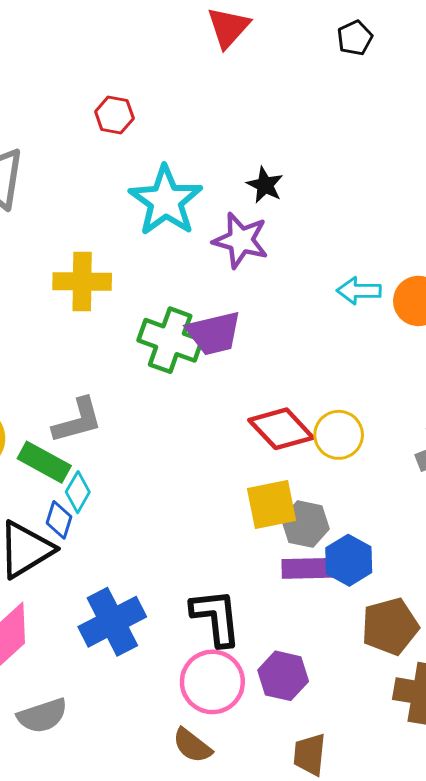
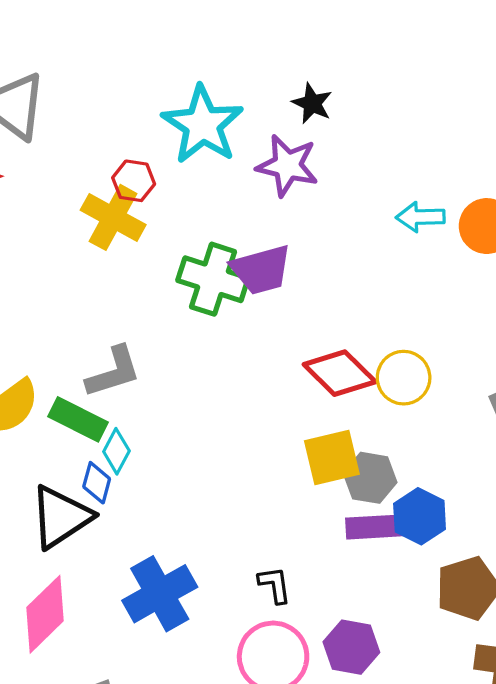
red hexagon: (114, 115) -> (134, 181), moved
yellow cross: (82, 281) -> (113, 217), turned 30
black L-shape: (216, 617) -> (275, 585), size x0.6

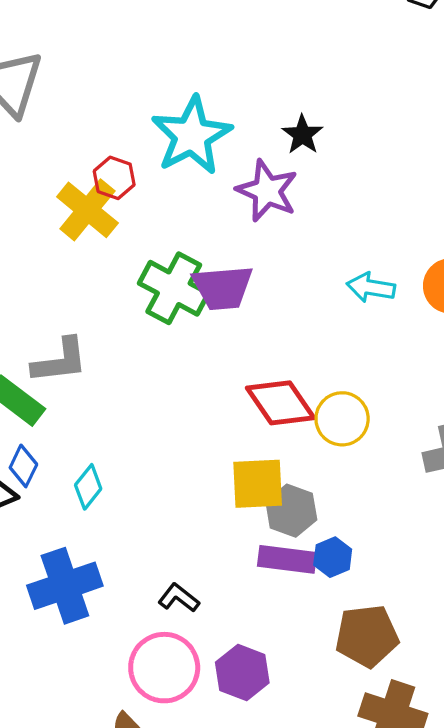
cyan arrow: (420, 217) -> (371, 287), moved
cyan diamond: (116, 451) -> (88, 487), moved
blue hexagon: (420, 516) -> (333, 557), size x0.7
black L-shape: (275, 585) -> (179, 598), turned -54

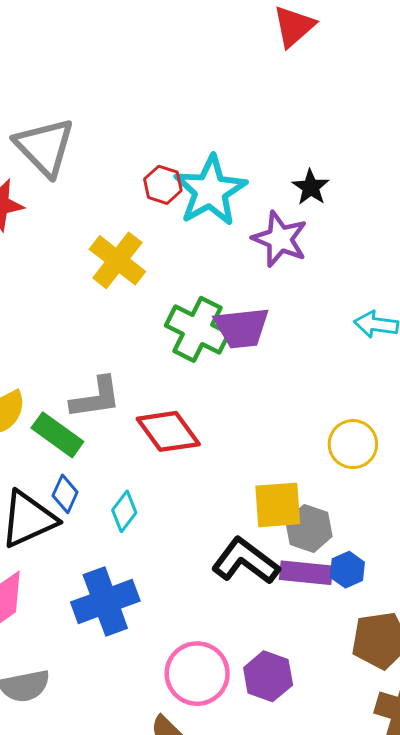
red hexagon: (114, 178) -> (163, 185), moved
red diamond: (280, 403) -> (168, 431), moved
black L-shape: (179, 598) -> (245, 561), moved, size x1.8

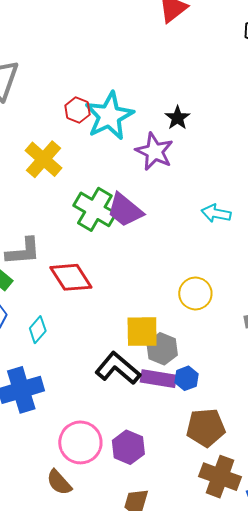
purple trapezoid: (242, 328) -> (125, 210), turned 42

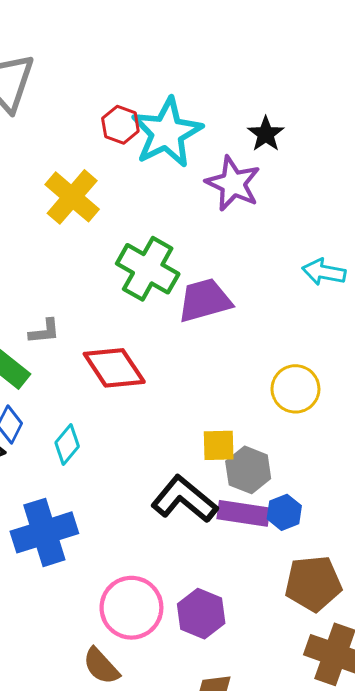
purple trapezoid: (125, 210) -> (205, 300), moved, turned 126
gray L-shape: (23, 251) -> (44, 331), size x0.6
yellow square: (142, 332) -> (219, 445), size x0.7

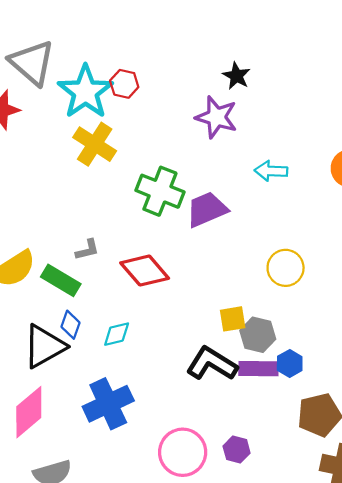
cyan star: (167, 133) -> (85, 92), moved
cyan arrow: (324, 272) -> (271, 171), moved
cyan diamond: (67, 445) -> (117, 334), turned 44
purple hexagon: (201, 614) -> (237, 450), size x0.7

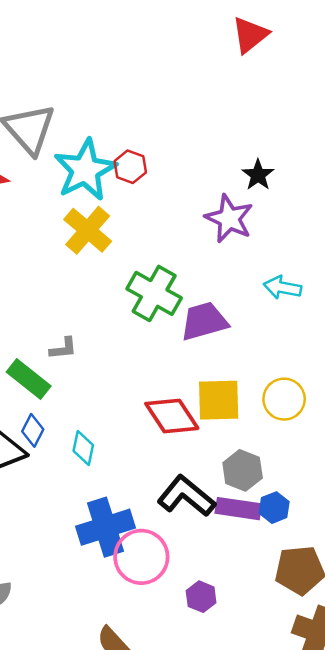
red diamond: (145, 271) -> (172, 416), moved
yellow square: (233, 319) -> (219, 400), moved, size x1.5
cyan diamond: (117, 334) -> (83, 448), turned -72
blue cross: (108, 404) -> (105, 527), moved
pink circle: (183, 452) -> (141, 557), moved

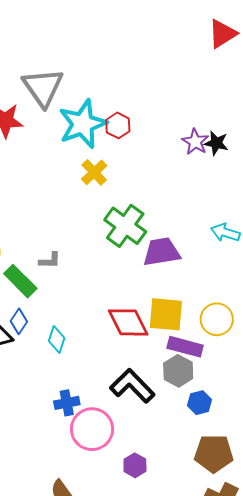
black star: (258, 175) -> (216, 143), turned -30
purple star: (229, 219) -> (195, 142), moved, size x0.7
yellow cross: (88, 230) -> (94, 172), moved, size x0.7
purple rectangle: (238, 509) -> (185, 347), moved
blue cross: (105, 527) -> (67, 403), size x0.6

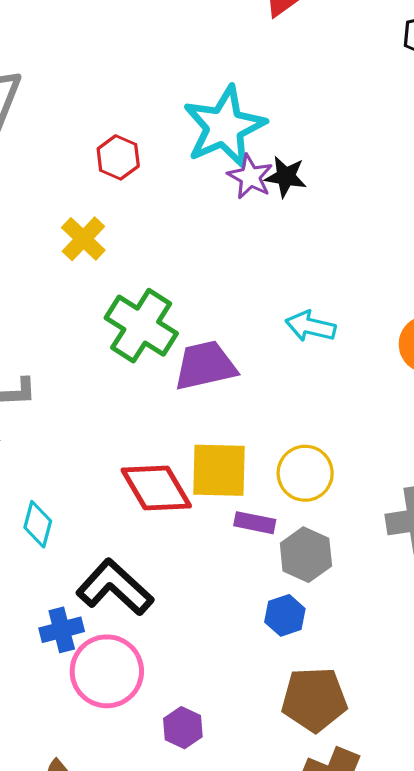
cyan star: (83, 124) -> (224, 127), moved
purple rectangle: (185, 347) -> (255, 523), size x0.7
gray hexagon: (178, 371) -> (306, 555), moved
black L-shape: (132, 386) -> (115, 587), moved

